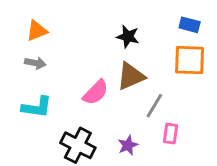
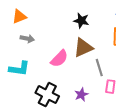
gray arrow: (35, 63) -> (27, 39), moved
gray line: (154, 106) -> (99, 68), turned -48

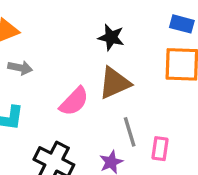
gray line: (99, 68) -> (130, 132), moved

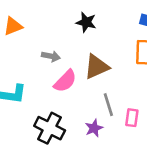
black star: (111, 37) -> (86, 22), moved
gray arrow: (20, 68) -> (51, 56), moved

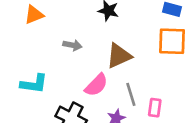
pink semicircle: (65, 81) -> (96, 85), moved

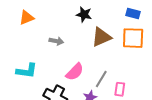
brown triangle: (119, 56) -> (101, 37), moved
gray line: (131, 94) -> (101, 79), turned 48

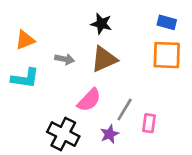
orange triangle: (27, 18) -> (25, 40), moved
brown triangle: (101, 37) -> (104, 59), moved
cyan L-shape: (27, 71) -> (25, 78), moved

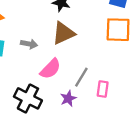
gray arrow: (65, 59) -> (29, 44), moved

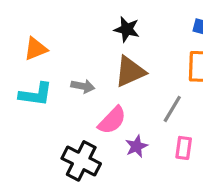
gray line: (81, 77) -> (172, 109), moved
purple star: (68, 98) -> (136, 146), moved

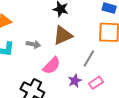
purple star: (136, 146) -> (75, 81), moved
pink rectangle: (184, 148) -> (96, 83), turned 48

